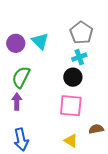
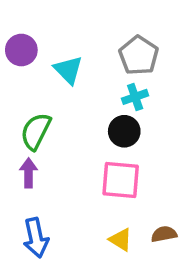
purple circle: (16, 43) -> (21, 50), moved
brown semicircle: (96, 129) -> (164, 234), moved

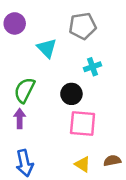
purple circle: (21, 50) -> (15, 23), moved
gray pentagon: (139, 55) -> (83, 26), moved, turned 30
black circle: (124, 131) -> (71, 94), moved

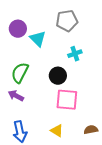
purple circle: (15, 23) -> (18, 29), moved
purple arrow: (20, 119) -> (16, 96), turned -63
yellow triangle: (83, 164) -> (57, 131), moved

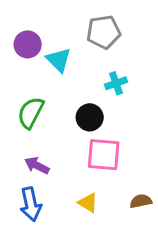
purple arrow: (16, 96) -> (37, 165), moved

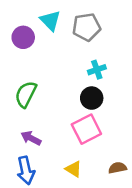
cyan triangle: (59, 60) -> (50, 21), moved
black circle: (90, 117) -> (92, 98), moved
pink square: (104, 155) -> (86, 129), turned -32

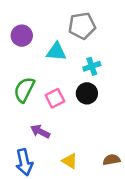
cyan triangle: (50, 21) -> (56, 52), moved, turned -40
pink square: (86, 129) -> (55, 98), moved, size x0.7
purple arrow: (31, 138) -> (40, 131), moved

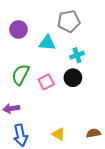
purple arrow: (40, 131) -> (11, 109), moved, turned -35

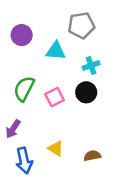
purple arrow: (11, 109) -> (13, 129), turned -49
brown semicircle: (93, 133) -> (92, 156), moved
yellow triangle: (59, 134) -> (56, 148), moved

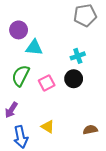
gray pentagon: (81, 25) -> (85, 15), moved
cyan triangle: (56, 51) -> (34, 48), moved
brown semicircle: (92, 156) -> (90, 130), moved

